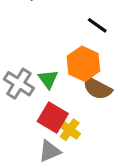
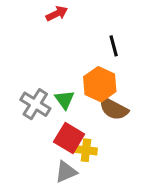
black line: (97, 25) -> (114, 46), turned 40
yellow cross: (70, 130) -> (86, 150), turned -30

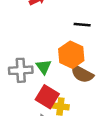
black line: (114, 46) -> (82, 25), turned -70
gray cross: (35, 104) -> (21, 70), turned -35

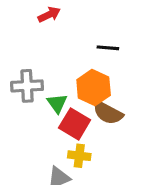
gray cross: (21, 70) -> (27, 86), moved
red square: (47, 97) -> (75, 124), moved

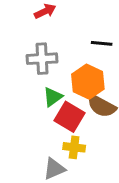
gray cross: (27, 86) -> (42, 59), moved
green triangle: (57, 103) -> (53, 97), turned 30

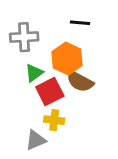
red square: (70, 117) -> (50, 91), turned 32

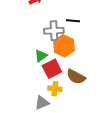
gray cross: (24, 37) -> (54, 31), moved
brown semicircle: (80, 81) -> (76, 77), moved

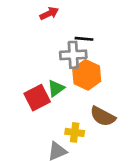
black line: (73, 21) -> (84, 39), moved
red square: (52, 69) -> (37, 98), moved

